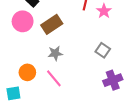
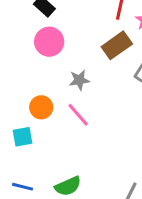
pink circle: (23, 21) -> (49, 42), moved
brown rectangle: (52, 24) -> (117, 45), moved

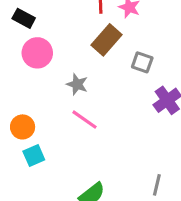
gray star: (79, 80) -> (77, 84), turned -30
orange circle: (41, 107) -> (23, 127), moved

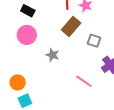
black rectangle: (24, 18) -> (28, 11), moved
pink line: (85, 120) -> (84, 81), moved

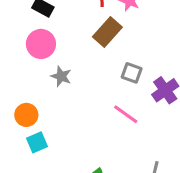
gray square: (94, 41) -> (132, 73), moved
gray star: (52, 55) -> (61, 76), moved

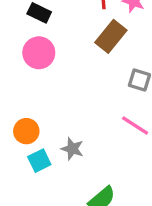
gray star: (61, 76) -> (72, 149), moved

